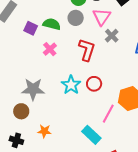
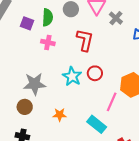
green semicircle: (52, 24) -> (48, 17), turned 84
gray cross: (112, 36) -> (116, 18), moved
pink cross: (50, 49) -> (48, 42), turned -32
orange star: (44, 131) -> (60, 115), moved

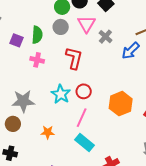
pink line: (112, 102) -> (82, 118), moved

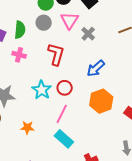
blue arrow: (131, 51) -> (96, 68), moved

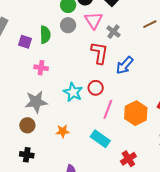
red L-shape: (56, 54) -> (99, 53), moved
pink cross: (19, 55) -> (41, 68), moved
orange hexagon: (101, 101) -> (136, 113), moved
pink line: (62, 114) -> (108, 109), moved

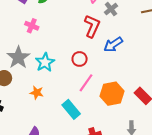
cyan star: (73, 92) -> (45, 62), moved
gray star: (36, 102) -> (18, 57), turned 30

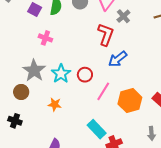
blue arrow: (113, 44) -> (118, 59), moved
red circle: (80, 59) -> (85, 75), moved
cyan rectangle: (71, 109) -> (97, 129), moved

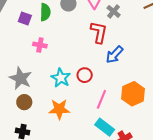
gray star: (34, 71) -> (21, 78), moved
pink line: (103, 91) -> (101, 99), moved
orange star: (55, 104) -> (59, 109), size x1.5

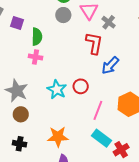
green semicircle: (45, 12) -> (37, 37), moved
purple square: (25, 19) -> (17, 23), moved
orange star: (59, 109) -> (58, 137), moved

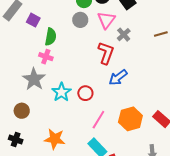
gray star: (17, 91) -> (34, 79), moved

